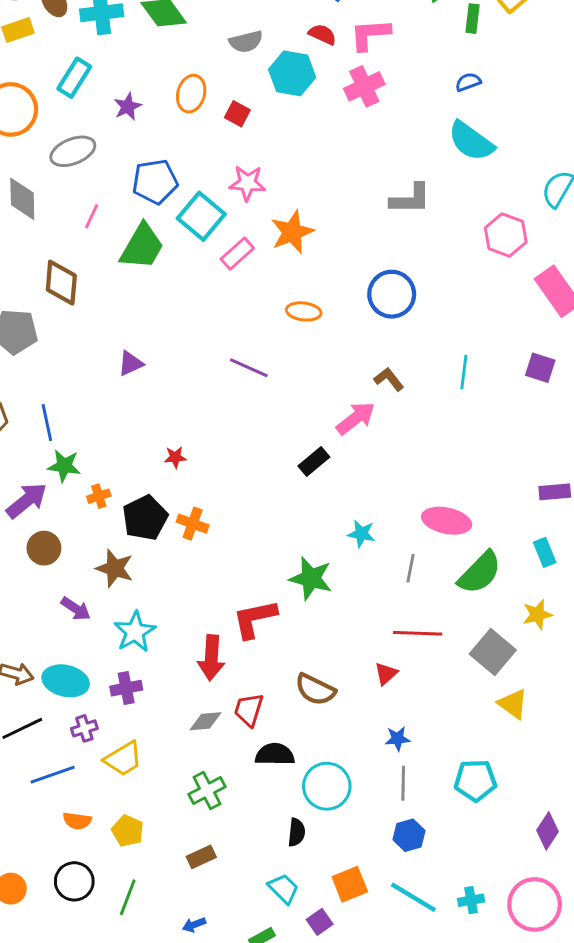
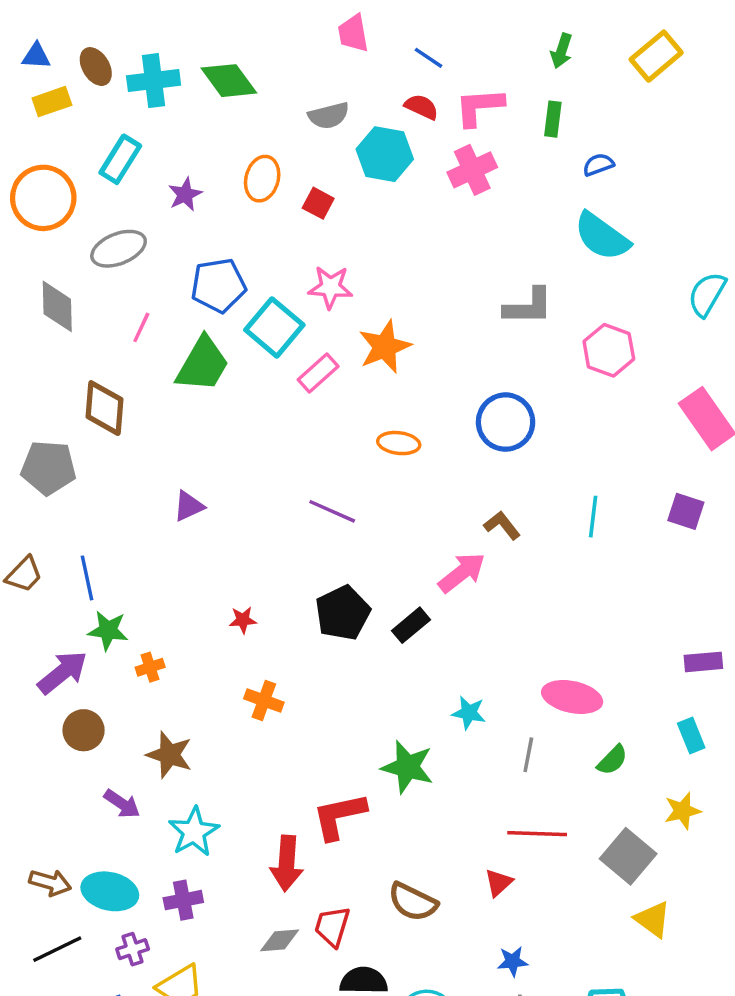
green rectangle: (472, 19) -> (553, 119), moved
pink hexagon: (506, 235) -> (609, 350), moved
black pentagon: (145, 518) -> (343, 613), moved
green semicircle: (480, 573) -> (612, 760), size x0.6

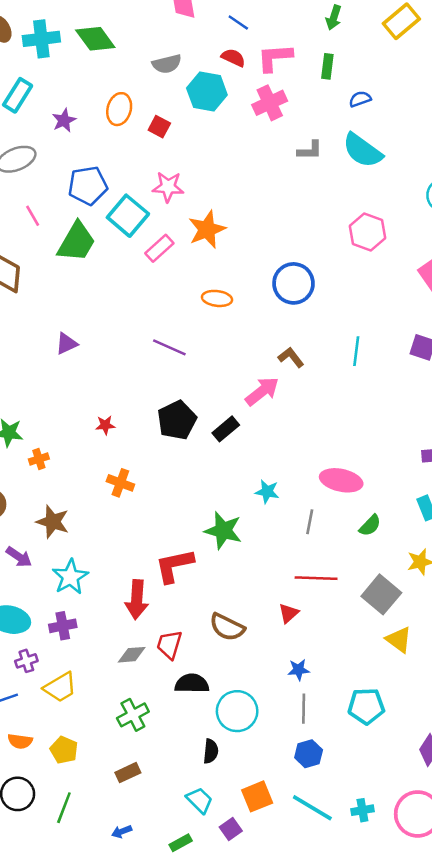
gray L-shape: (528, 306) -> (310, 150), moved, size x0.7
pink line: (141, 327) -> (33, 216), turned -55

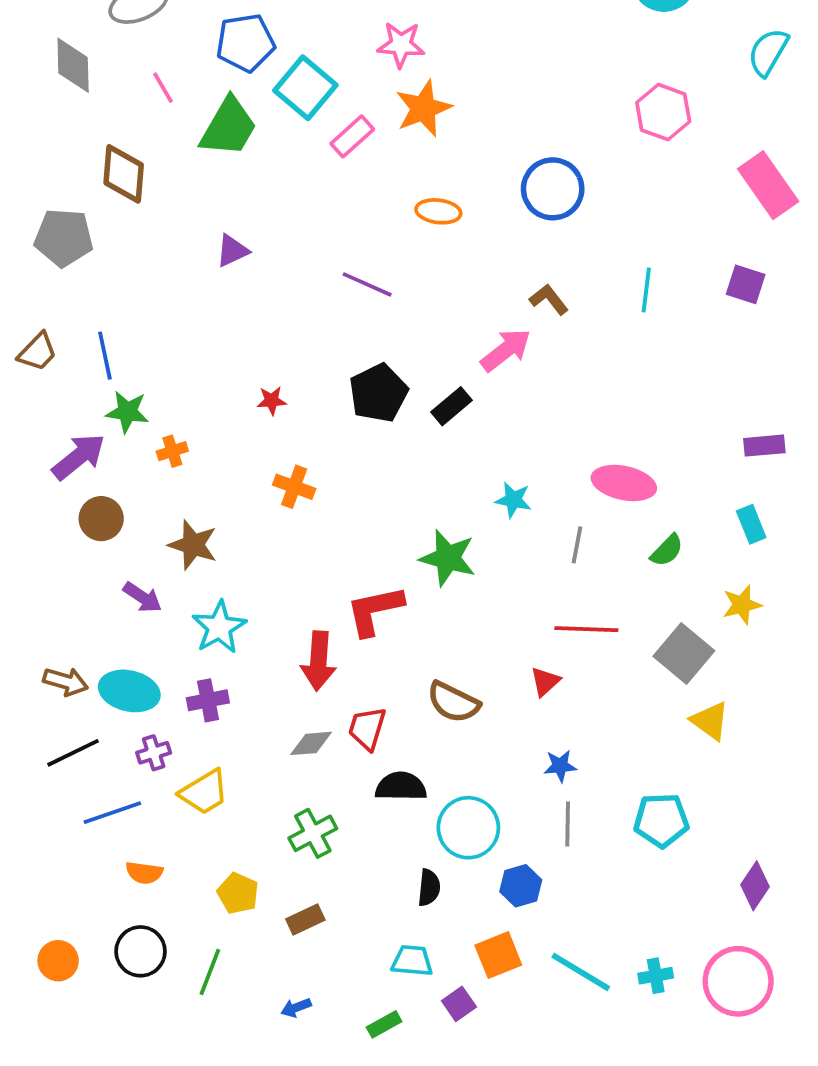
pink star: (168, 187) -> (401, 45), moved
purple triangle: (66, 344) -> (232, 251), moved
yellow pentagon: (64, 750) -> (238, 893), moved
blue hexagon: (309, 754) -> (521, 886), moved
cyan trapezoid: (199, 800) -> (412, 961), turned -40

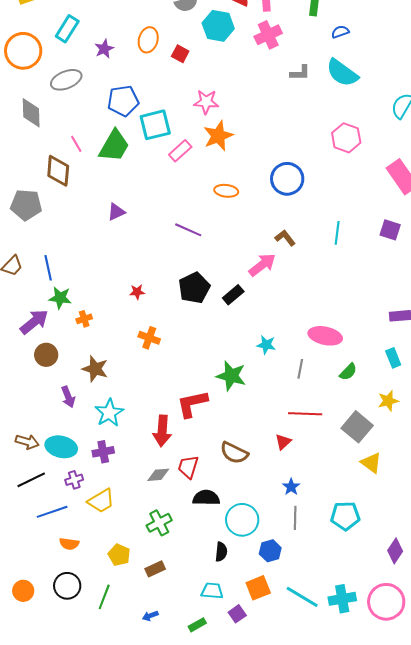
pink line: (163, 88) -> (76, 144), moved
cyan square: (305, 88) -> (155, 125), turned 36
purple arrow: (142, 597) -> (68, 397), turned 35
blue star: (560, 766) -> (291, 487), turned -30
cyan cross: (656, 976) -> (342, 599), size x1.5

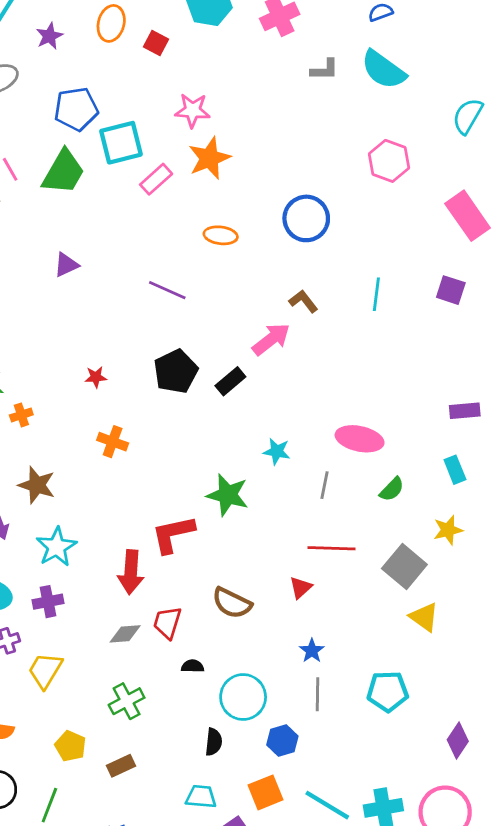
black semicircle: (206, 498) -> (193, 666), size x0.6
yellow trapezoid: (101, 501) -> (45, 670), turned 152

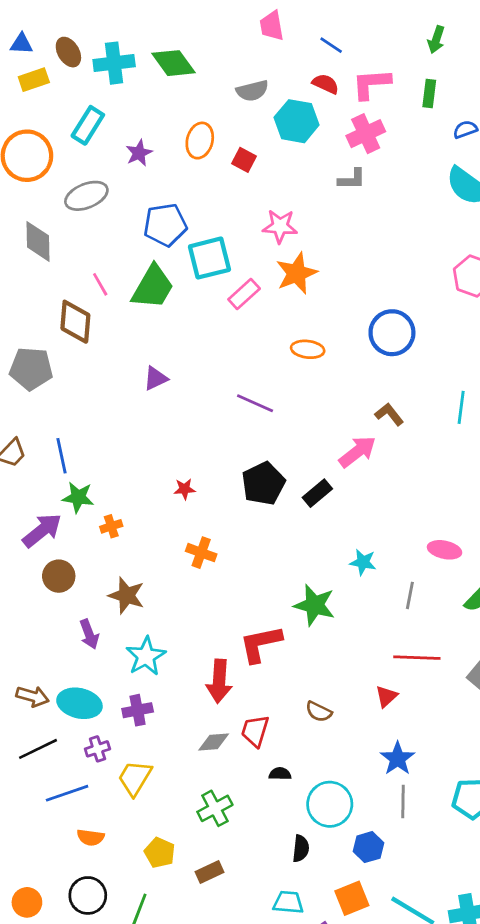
gray L-shape: (324, 70) -> (352, 179), moved
pink ellipse: (360, 439) -> (445, 550), size x0.7
brown semicircle: (232, 603) -> (319, 712), size x0.7
blue star: (312, 651) -> (398, 759), size x1.4

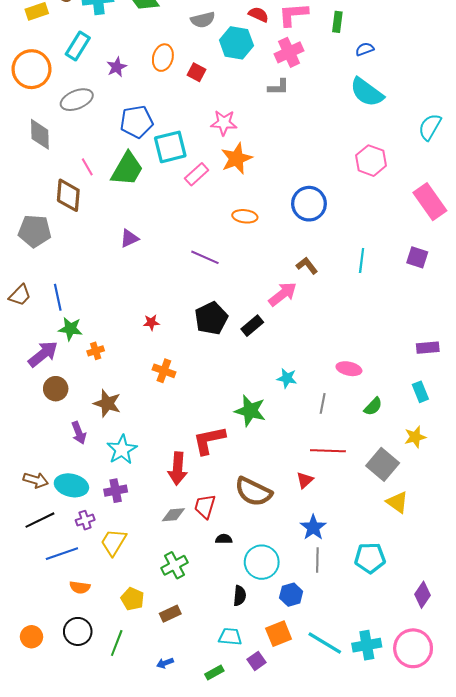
brown semicircle: (319, 712) -> (253, 492), size x1.8

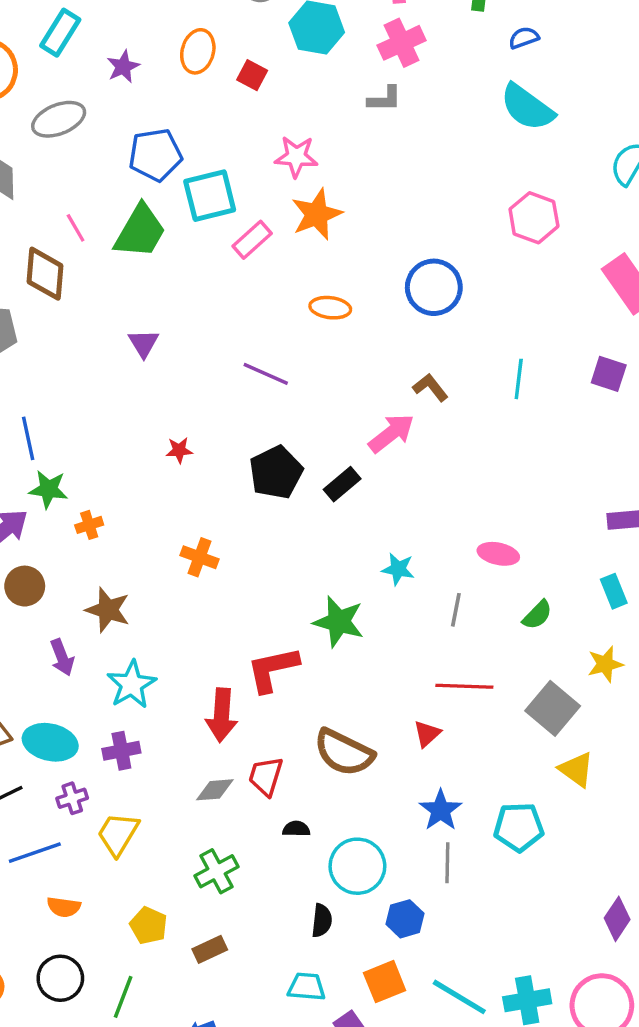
purple triangle: (129, 238) -> (144, 343), turned -36
red star: (151, 322) -> (179, 450), moved
cyan pentagon: (370, 558) -> (519, 827), moved

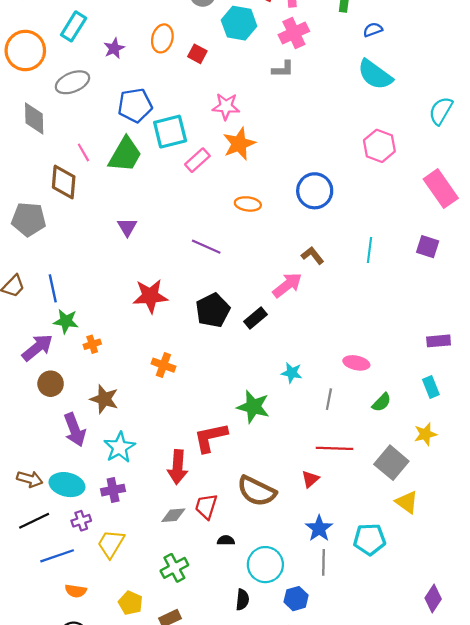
red star: (179, 450) -> (150, 296), size x2.0
purple arrow: (62, 657) -> (75, 430), size x1.4

